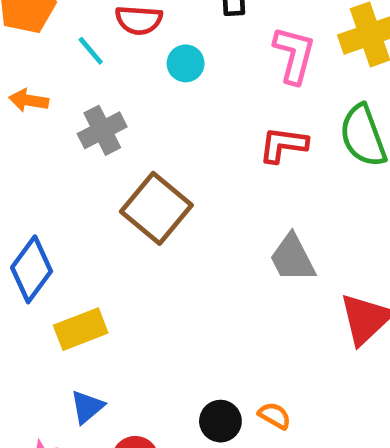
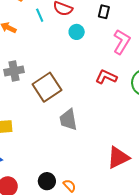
gray cross: (102, 130) -> (14, 71), moved
gray trapezoid: (292, 258) -> (68, 120), moved

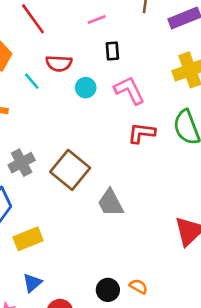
pink L-shape: (122, 42) -> (129, 90), moved, turned -40

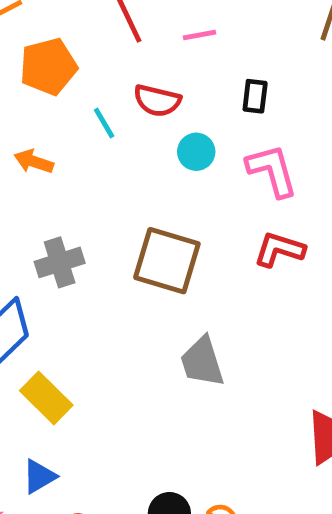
pink line: (97, 20) -> (199, 35), moved
brown square: (70, 170) -> (167, 261), moved, turned -33
yellow rectangle: (28, 239) -> (46, 398), turned 56

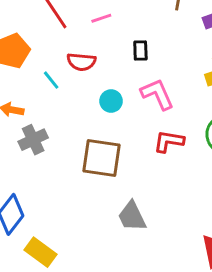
cyan circle: (196, 152) -> (111, 101), moved
gray cross: (60, 262) -> (33, 140), moved

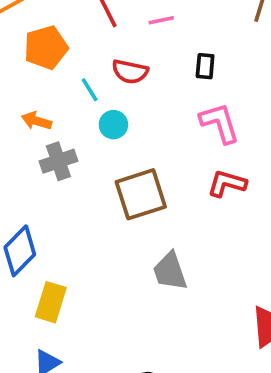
cyan circle: (111, 101) -> (113, 125), moved
brown square: (102, 158) -> (141, 194), turned -33
yellow rectangle: (40, 252) -> (51, 302), turned 64

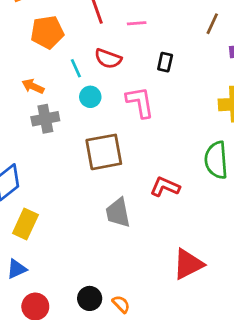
pink L-shape: (220, 123) -> (140, 102), moved
red L-shape: (227, 183) -> (165, 187), moved

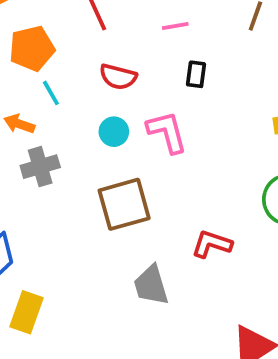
pink line: (137, 23) -> (175, 26), moved
cyan line: (76, 68) -> (51, 93), moved
cyan circle: (90, 97) -> (114, 132), moved

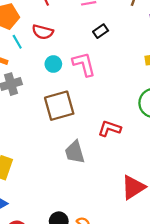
black rectangle: (196, 74) -> (101, 31), turned 48
red semicircle: (118, 77) -> (43, 32), moved

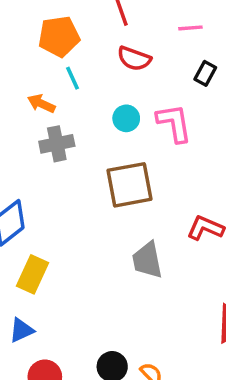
black rectangle: (101, 31) -> (205, 73), turned -32
red semicircle: (43, 32) -> (134, 59), moved

